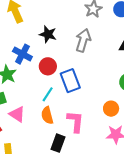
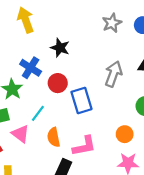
gray arrow: (83, 40) -> (113, 74), moved
cyan line: (48, 94) -> (38, 113), moved
pink L-shape: (75, 122) -> (84, 146), turned 70

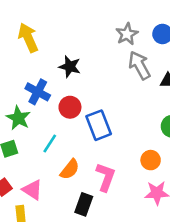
gray arrow: (113, 74) -> (140, 65), moved, turned -45
pink triangle: (20, 134) -> (32, 190), moved
orange semicircle: (54, 137) -> (70, 169), turned -126
pink L-shape: (84, 146) -> (106, 177), turned -55

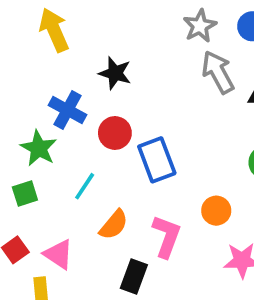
orange circle: (151, 160) -> (216, 211), moved

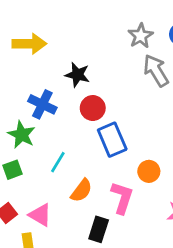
yellow arrow: (54, 30) -> (29, 44), turned 116
red circle: (115, 133) -> (93, 108), moved
orange circle: (216, 211) -> (149, 171), moved

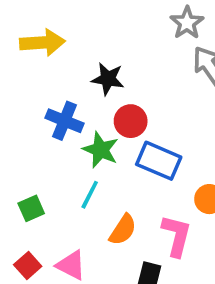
green star: (22, 135) -> (101, 150), moved
blue rectangle: (112, 140) -> (159, 161), turned -40

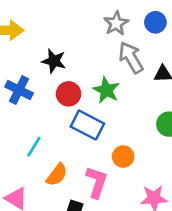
green star: (101, 150) -> (106, 90), moved

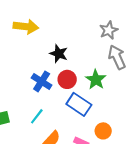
blue cross: (19, 90) -> (42, 81), moved

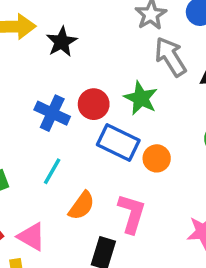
black star: (59, 54) -> (62, 42), moved, turned 30
orange circle: (103, 131) -> (157, 158), moved

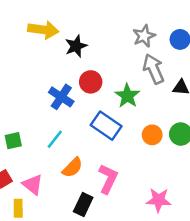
red circle: (94, 104) -> (91, 82), moved
orange circle: (157, 158) -> (152, 135), moved

